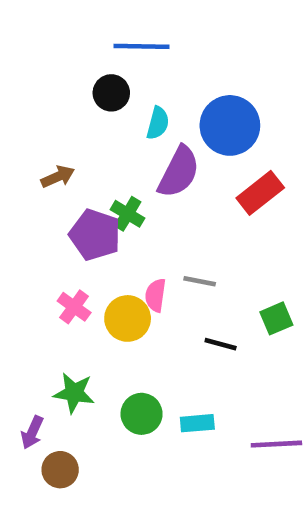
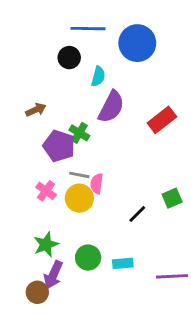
blue circle: (230, 125) -> (137, 43), moved
gray line: (200, 281) -> (79, 175), moved
black line: (221, 344) -> (137, 214), turned -60
green star: (74, 393) -> (46, 244), turned -30
purple arrow: (32, 432) -> (53, 275), moved, size x1.4

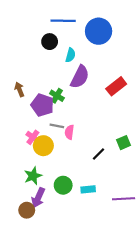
brown arrow: (36, 110) -> (19, 89), moved, turned -88
yellow circle: (79, 198) -> (43, 146), moved

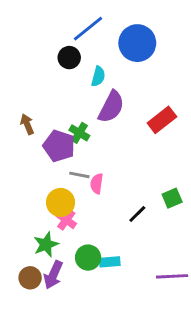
blue line: (63, 21) -> (88, 29), turned -40
pink cross: (33, 137) -> (66, 220), moved
cyan rectangle: (88, 189) -> (110, 262), moved
brown circle: (27, 210) -> (30, 278), moved

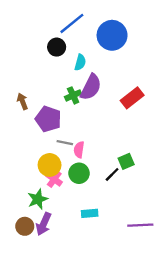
green cross: (79, 133) -> (73, 95), moved, turned 35
green square: (172, 198) -> (126, 161), moved
green circle: (88, 258) -> (79, 173), moved

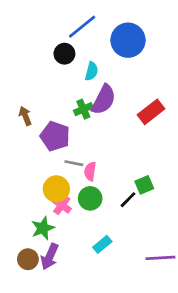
cyan rectangle: (90, 213) -> (102, 244), turned -35

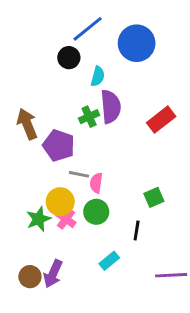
purple semicircle: (104, 100) -> (111, 107), turned -32
brown arrow: (25, 116) -> (27, 124), size x1.5
black line: (128, 200) -> (137, 231), moved, turned -36
green star: (43, 228) -> (39, 219), moved

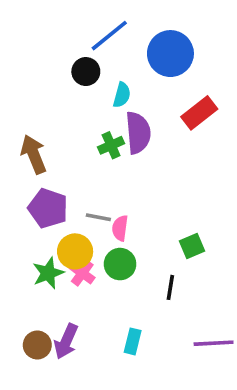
red rectangle: (161, 120) -> (199, 113), moved
purple pentagon: (59, 146) -> (48, 208), moved
cyan rectangle: (109, 261) -> (133, 341), moved, turned -36

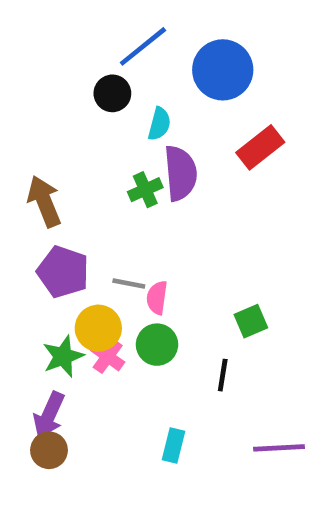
purple arrow: (66, 341) -> (49, 415), moved

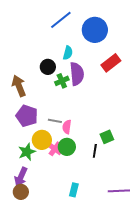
black circle: (112, 93) -> (48, 67), moved
pink cross: (108, 356) -> (55, 149), moved
black line: (223, 375) -> (95, 151), moved

